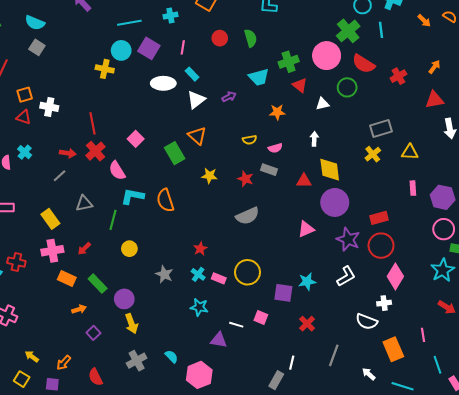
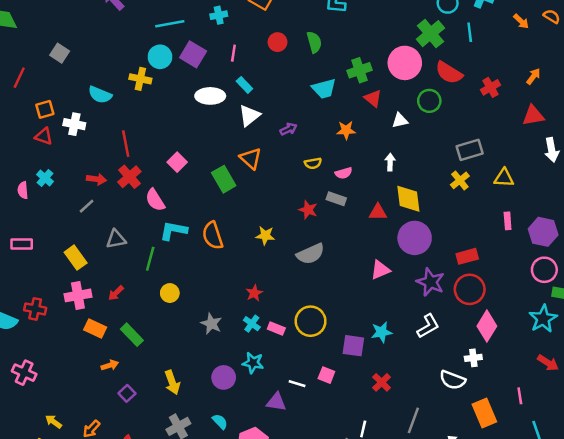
cyan semicircle: (35, 23) -> (100, 95), moved
purple arrow: (229, 97) -> (289, 129), moved
yellow star: (209, 176) -> (265, 235), moved
purple circle: (124, 299) -> (224, 377), moved

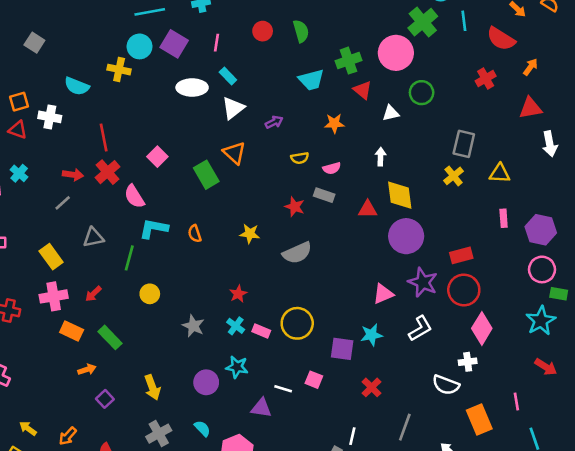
red semicircle: (449, 73) -> (501, 39), moved
gray rectangle: (470, 150) -> (464, 144), turned -60
orange semicircle: (213, 235) -> (195, 234), size x0.6
pink triangle: (380, 270) -> (383, 294), moved

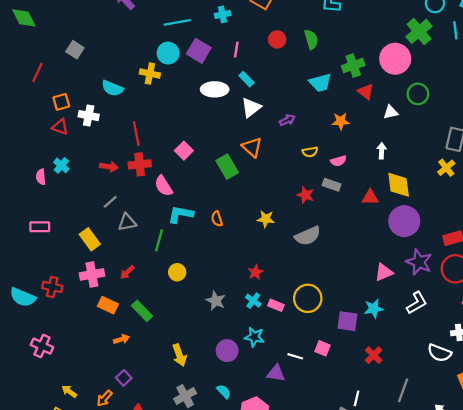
red cross: (107, 172) -> (140, 164), turned 35
gray line: (63, 203) -> (110, 202), moved
purple square: (105, 399) -> (124, 378), moved

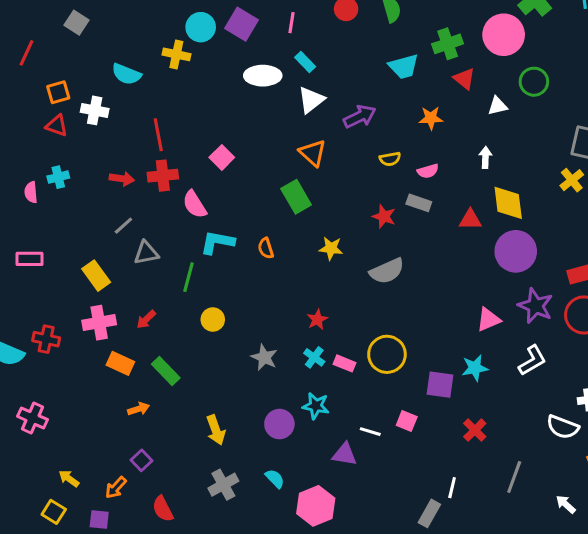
purple arrow: (287, 120) -> (360, 117), size x1.5
cyan cross: (61, 165) -> (58, 177), turned 35
green rectangle: (227, 167) -> (296, 197), moved

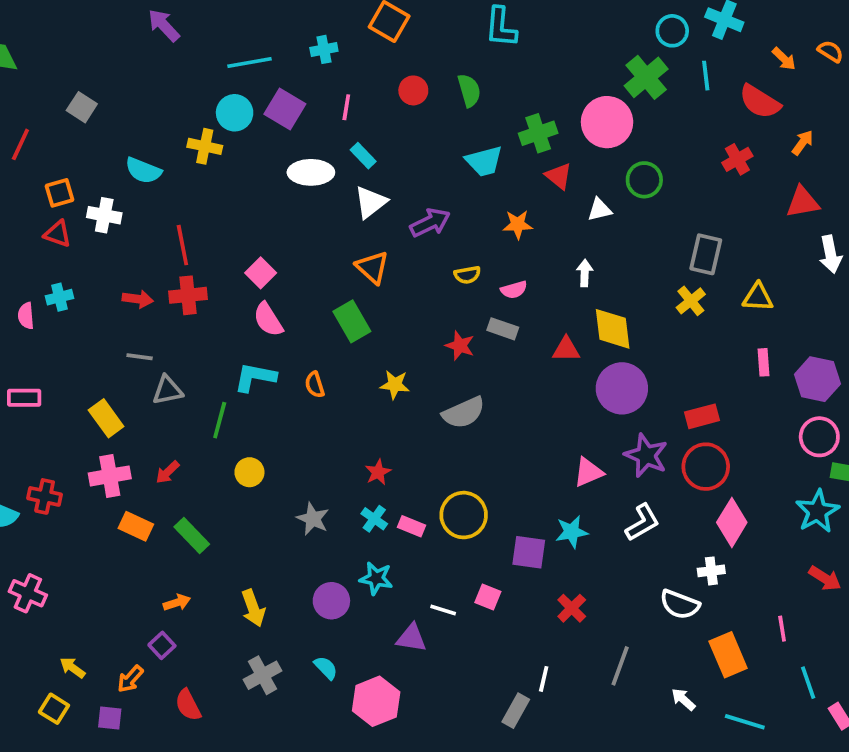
pink semicircle: (195, 204) -> (268, 319), moved
gray line: (123, 226) -> (140, 357), turned 50
orange arrow: (139, 409) -> (177, 603), moved

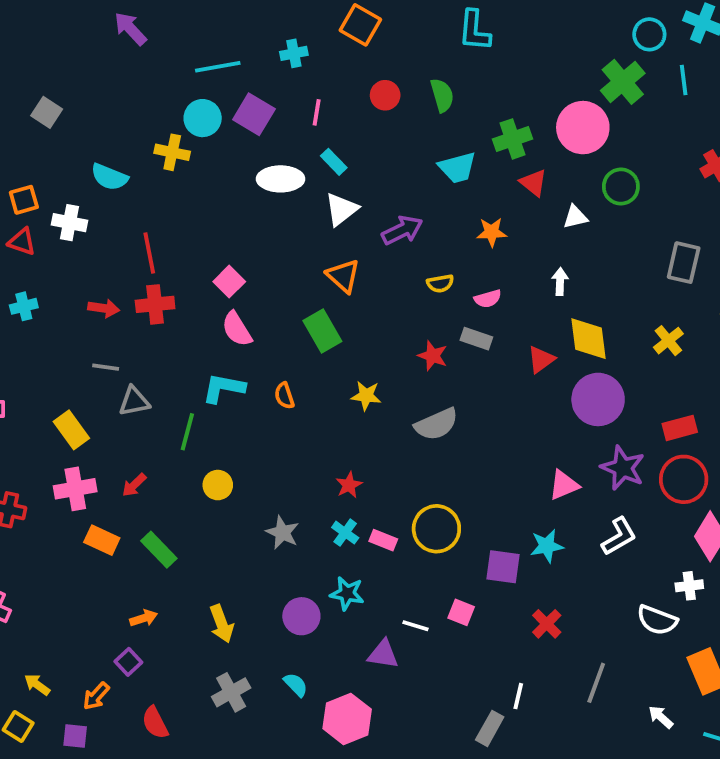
yellow cross: (691, 301) -> (668, 341), moved
red triangle: (566, 349) -> (541, 360), turned -36

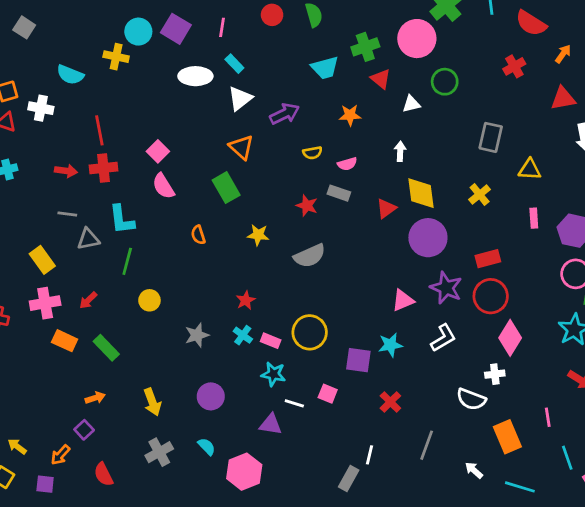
cyan L-shape: (223, 388) -> (122, 220), moved, turned -108
gray star: (282, 533) -> (197, 335), turned 30
cyan star: (347, 593) -> (273, 374), moved

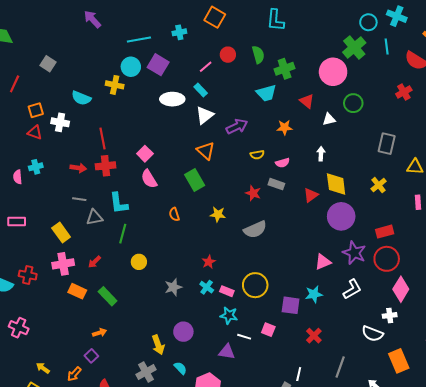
pink line: (222, 27) -> (206, 67), moved, turned 40
green cross: (365, 47) -> (285, 69), moved
yellow arrow: (152, 402) -> (158, 345), moved

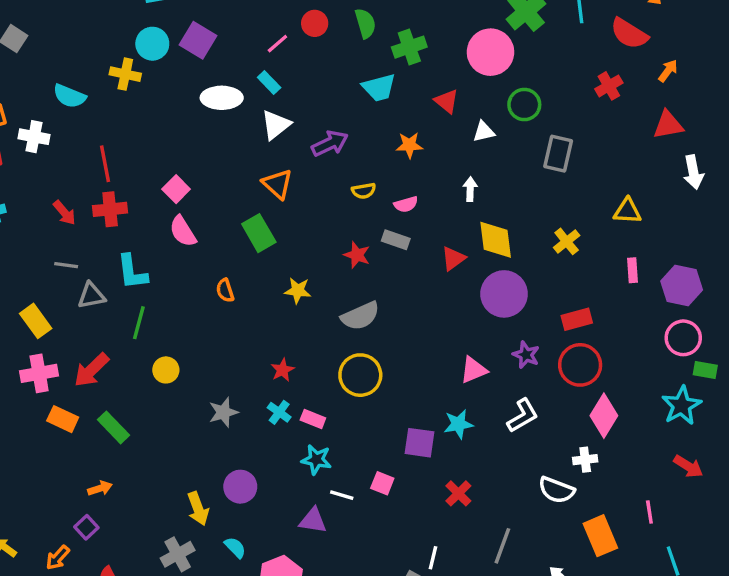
gray rectangle: (387, 144) -> (558, 154), moved
red arrow: (78, 168) -> (64, 213), turned 42
purple star: (354, 253) -> (526, 355), size x0.7
red arrow: (94, 262) -> (91, 370), size x1.6
yellow circle: (255, 285) -> (360, 375), moved

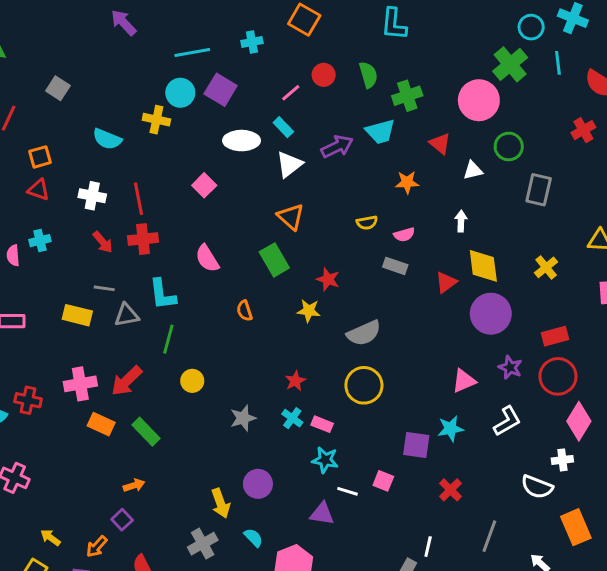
white cross: (34, 137) -> (92, 196), moved
purple arrow: (330, 143) -> (337, 146), moved
pink square: (176, 189) -> (204, 185), moved
red star: (357, 255) -> (328, 279), moved
yellow rectangle: (36, 321) -> (77, 315), moved, turned -40

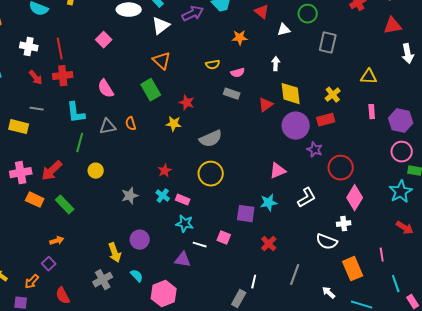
gray triangle: (127, 315) -> (108, 127), moved
red rectangle: (555, 336) -> (326, 120), moved
purple star: (510, 367) -> (315, 150), moved

